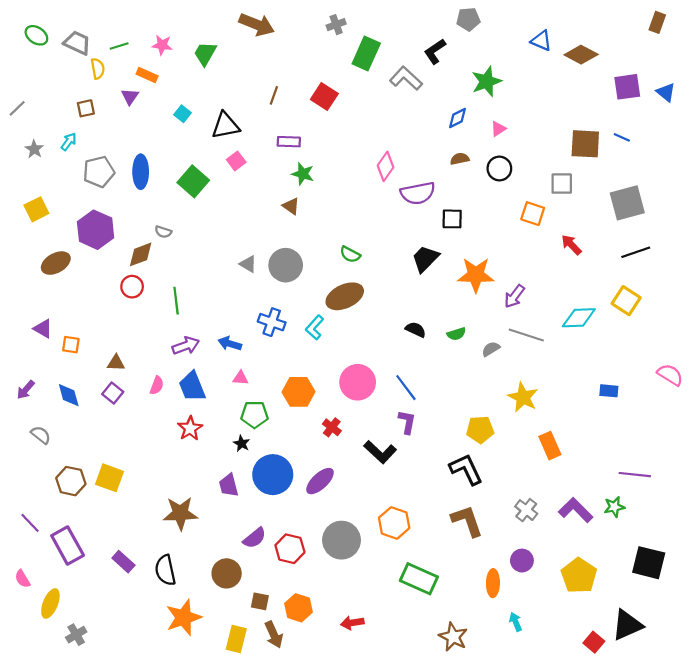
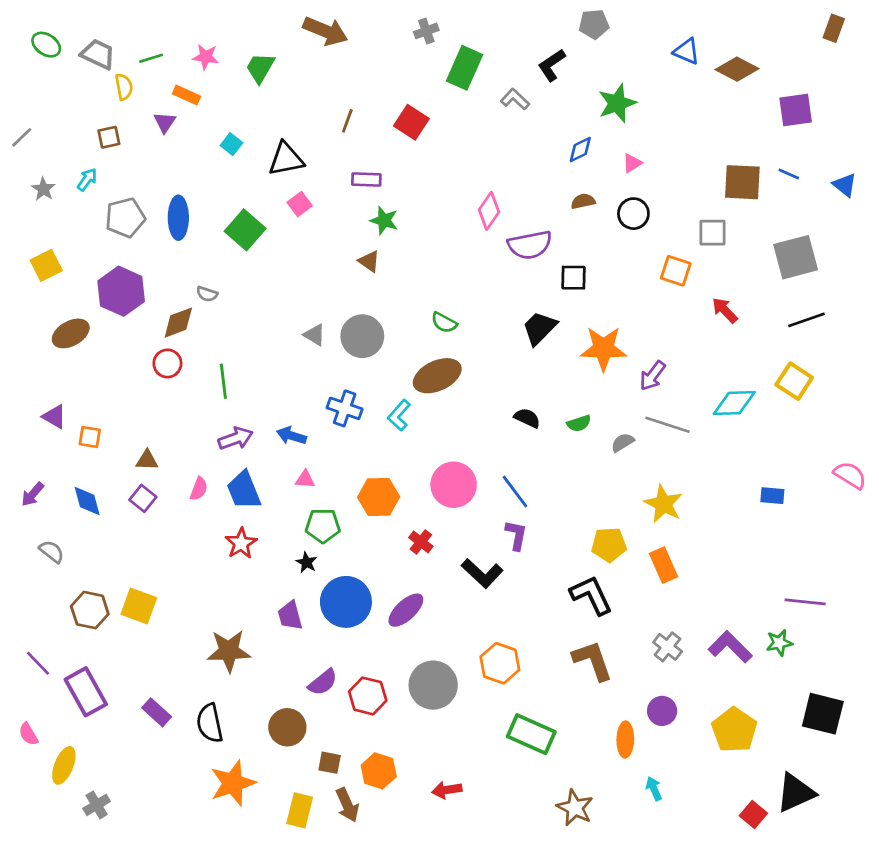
gray L-shape: (406, 78) -> (515, 99), size x0.7
blue triangle: (666, 92) -> (845, 185), moved
orange rectangle: (550, 446) -> (663, 565), moved

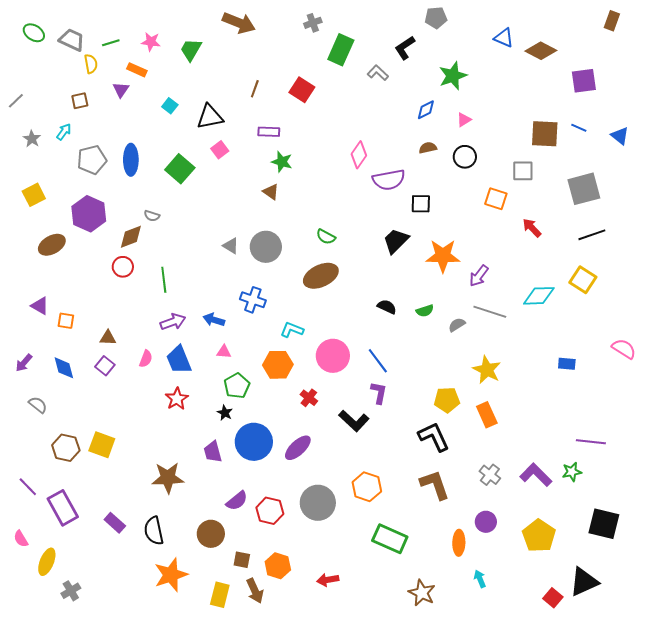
cyan L-shape: (399, 415) -> (292, 330), moved, turned 70
green pentagon: (323, 526) -> (237, 386), turned -30

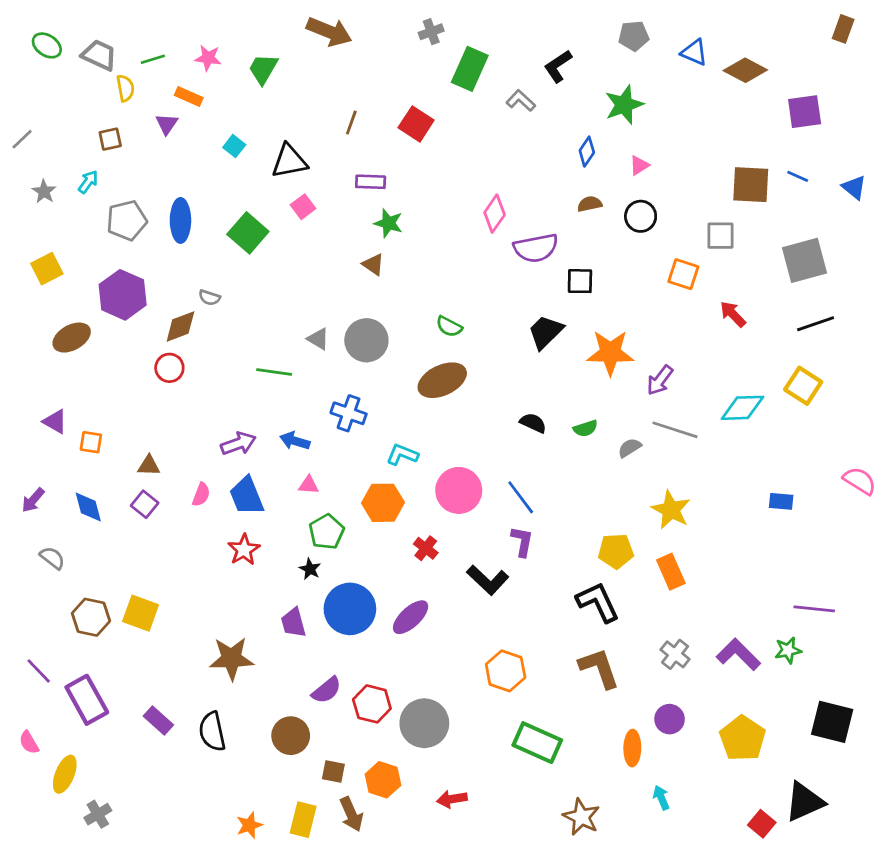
gray pentagon: (436, 18) -> (634, 36), moved
blue diamond: (426, 110) -> (587, 152), turned -30
green line: (164, 280) -> (274, 372), moved, turned -75
gray circle: (318, 503) -> (424, 723), moved
orange star: (171, 575) -> (249, 825), moved, size x0.6

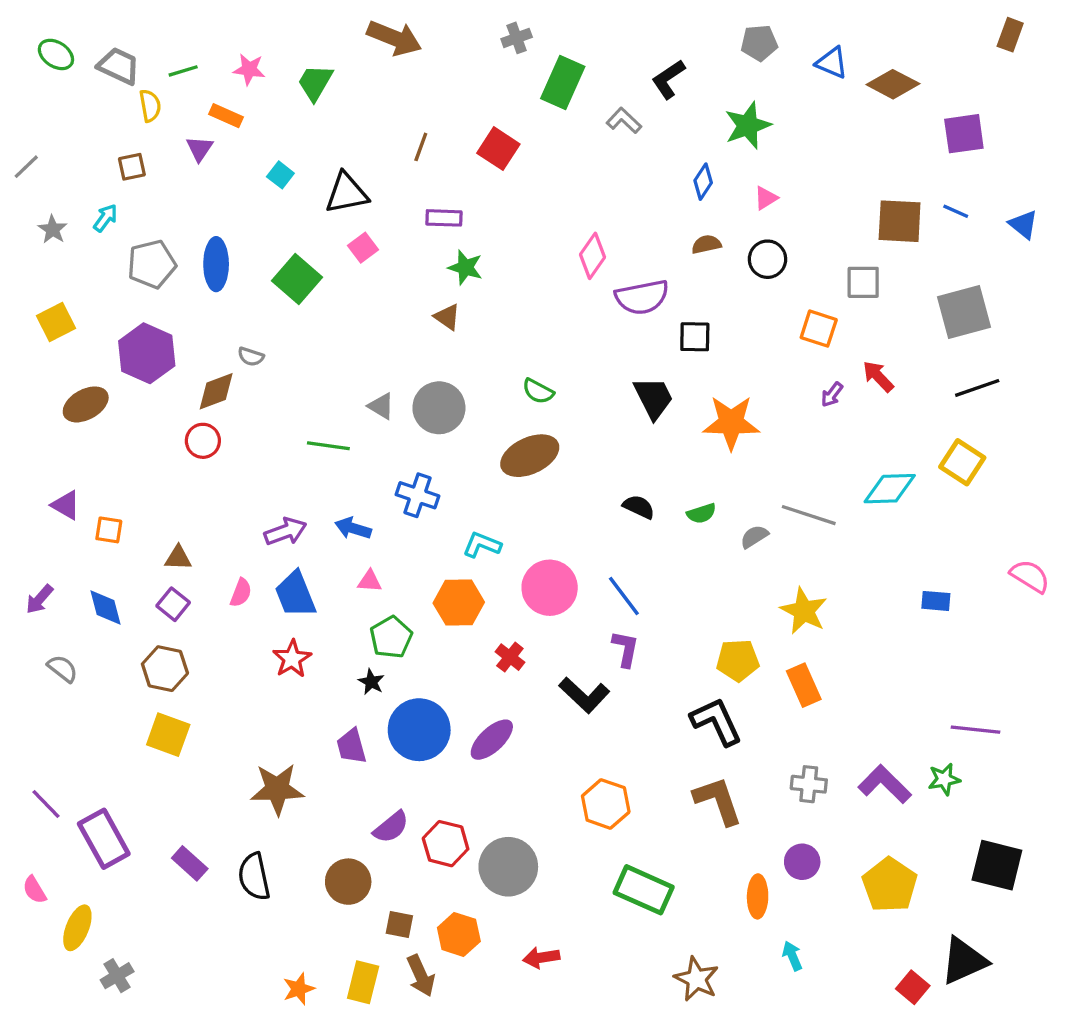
black trapezoid: (546, 332) -> (654, 398), turned 108
purple arrow: (660, 380) -> (832, 395), moved, size x0.7
brown hexagon: (91, 617) -> (165, 669), moved
gray cross: (675, 654) -> (809, 784), turned -32

